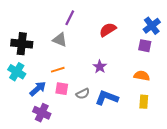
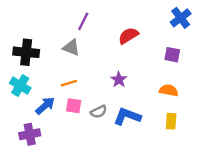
blue cross: (152, 26) -> (181, 18), moved
purple cross: (42, 113) -> (30, 134), moved, turned -36

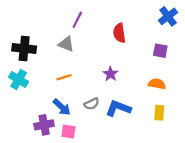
red semicircle: (128, 36) -> (119, 33), turned -66
blue arrow: (45, 106) -> (62, 107), moved, turned 84
pink square: (74, 106) -> (68, 131), moved
purple cross: (30, 134) -> (44, 125), moved

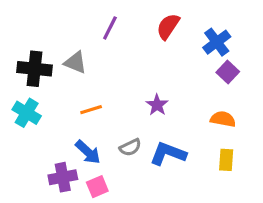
blue cross: (168, 16) -> (217, 42), moved
red semicircle: (119, 33) -> (168, 26), moved, turned 42
gray triangle: (66, 44) -> (75, 63), moved
purple square: (160, 51) -> (228, 72), turned 32
pink square: (68, 131) -> (97, 187), turned -32

